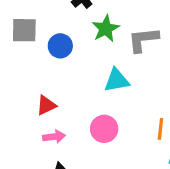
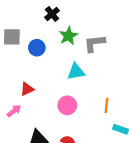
pink arrow: (54, 137) -> (14, 111), moved, turned -32

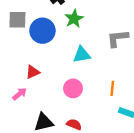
gray L-shape: (94, 43) -> (118, 38), moved
blue circle: (37, 48) -> (42, 31), size x1.5

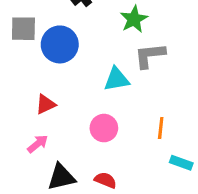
green star: (74, 19) -> (134, 19), moved
gray L-shape: (118, 38) -> (150, 55), moved
pink arrow: (20, 94) -> (38, 144), moved

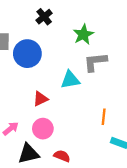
red triangle: (46, 104) -> (40, 99), moved
pink circle: (104, 128) -> (43, 129), moved

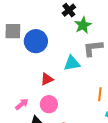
black cross: (44, 17) -> (69, 10), moved

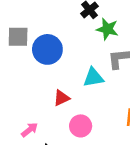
green star: (83, 25) -> (107, 29), turned -30
pink circle: (49, 104) -> (81, 126), moved

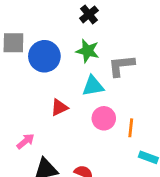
green star: (107, 29) -> (88, 51), moved
pink circle: (81, 126) -> (104, 118), moved

